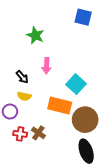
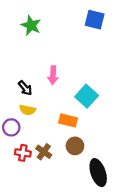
green star: (35, 35) -> (31, 25), moved
orange rectangle: (60, 105) -> (68, 120), size x0.7
brown circle: (85, 120) -> (75, 146), moved, size x0.6

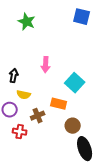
black arrow: (25, 88) -> (14, 76), moved, turned -128
brown circle: (75, 146) -> (73, 126), moved
brown cross: (44, 152) -> (38, 116), moved, turned 32

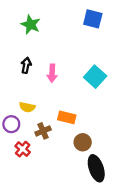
black arrow: (14, 76) -> (26, 65), moved
cyan square: (75, 83) -> (95, 77), moved
red cross: (20, 132) -> (23, 149), turned 32

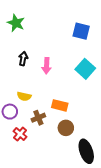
blue square: (93, 19) -> (81, 31), moved
green star: (31, 25) -> (16, 23), moved
brown circle: (83, 142) -> (66, 128), moved

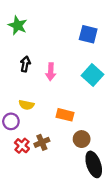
brown cross: (38, 118) -> (42, 142), moved
brown circle: (66, 128) -> (82, 139), moved

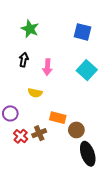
green star: (18, 25) -> (30, 29), moved
yellow semicircle: (26, 105) -> (35, 93), moved
orange rectangle: (65, 115) -> (58, 118), moved

